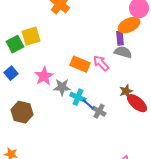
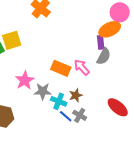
gray semicircle: (123, 52) -> (104, 56), turned 102
brown star: (126, 91) -> (76, 95), moved
blue line: (88, 104) -> (66, 116), moved

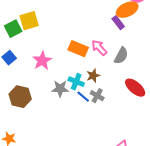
purple rectangle: (101, 42) -> (118, 23), turned -32
gray semicircle: (104, 56) -> (121, 56), moved
gray star: (43, 91) -> (60, 89), moved

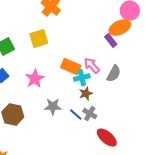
yellow square: (29, 21) -> (39, 39), moved
cyan cross: (76, 82) -> (82, 78), moved, turned -35
red ellipse: (135, 88) -> (107, 138), moved

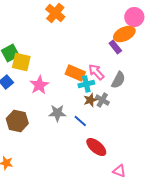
yellow square: (39, 39) -> (21, 62), moved, turned 30
gray cross: (90, 114) -> (102, 100), moved
red ellipse: (107, 138) -> (96, 147), moved

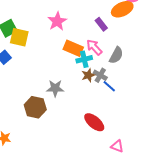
purple rectangle: (115, 47) -> (101, 24), moved
pink star: (39, 85) -> (57, 21), moved
brown hexagon: (17, 121) -> (35, 107), moved
blue line: (80, 121) -> (109, 86), moved

